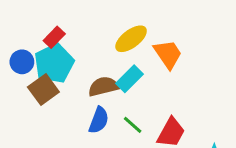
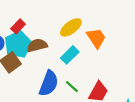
brown semicircle: (103, 86) -> (37, 45), moved
blue semicircle: (99, 120) -> (49, 83), size x1.4

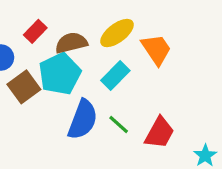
cyan pentagon: (18, 44) -> (60, 74), moved
brown semicircle: (37, 45) -> (71, 43), moved

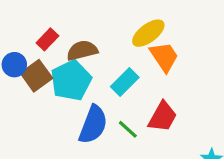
yellow ellipse: (117, 33) -> (148, 33), moved
brown square: (24, 87) -> (36, 76), moved
red trapezoid: (159, 133) -> (163, 117), moved

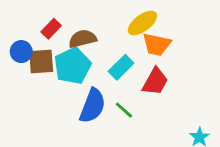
orange trapezoid: (164, 57) -> (157, 44), turned 136
brown square: (36, 76) -> (41, 62), turned 32
red trapezoid: (163, 117) -> (155, 81), moved

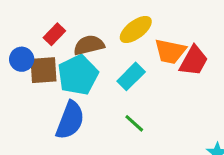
yellow ellipse: (142, 23) -> (136, 30), moved
red trapezoid: (155, 81) -> (194, 61), moved
blue semicircle: (93, 106) -> (70, 120), moved

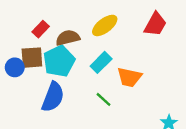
orange trapezoid: (170, 51) -> (129, 77), moved
blue circle: (22, 59) -> (15, 67), moved
red trapezoid: (194, 61) -> (155, 24), moved

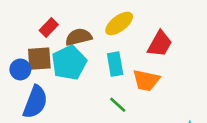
red trapezoid: (155, 24) -> (160, 44), moved
cyan rectangle: (101, 62) -> (115, 64), turned -55
blue semicircle: (53, 97) -> (35, 102), moved

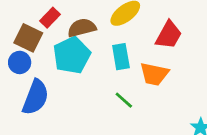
brown square: (39, 59) -> (28, 38), moved, turned 30

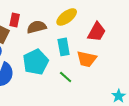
red rectangle: (50, 18) -> (15, 20), turned -32
cyan pentagon: (72, 55) -> (36, 62), moved

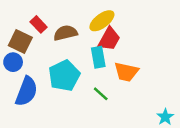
red rectangle: (15, 20) -> (39, 24), turned -56
red trapezoid: (97, 32) -> (109, 39), moved

